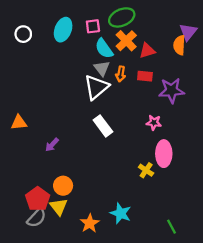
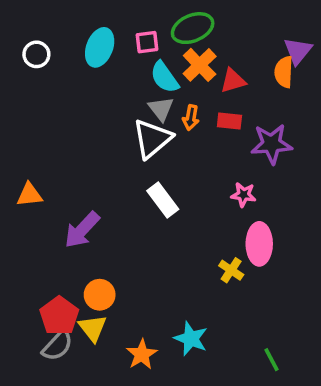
purple arrow: (52, 145) -> (82, 230), size x1.6

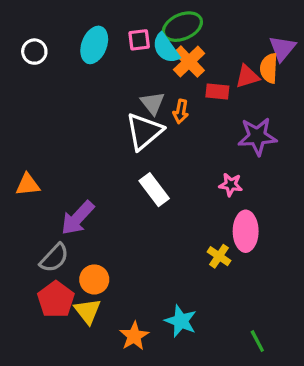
cyan semicircle: (165, 77) -> (166, 48), moved
red triangle: (233, 81) -> (247, 77), moved
red rectangle: (229, 121) -> (217, 91), moved
gray semicircle: (57, 346) -> (54, 258), moved

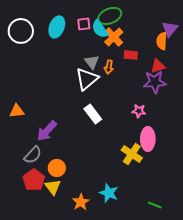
white circle: (34, 52) -> (21, 31), size x1.6
red triangle: (247, 77) -> (158, 66), moved
yellow cross: (219, 256) -> (132, 154), size x1.5
green line: (257, 341) -> (155, 205), turned -40

